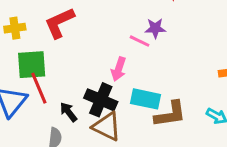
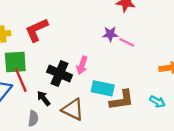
pink line: (140, 41) -> (127, 42), moved
black cross: (101, 100) -> (60, 73), moved

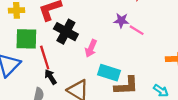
black cross: (60, 73) -> (66, 32), moved
red line: (21, 80) -> (45, 58), moved

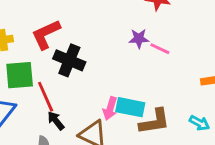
pink arrow: (91, 48) -> (110, 108), moved

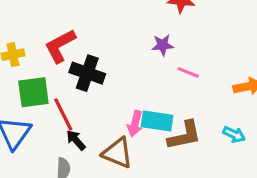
pink line: (160, 49) -> (188, 72), moved

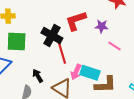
red L-shape: (60, 46) -> (76, 21), moved
red line: (63, 114) -> (62, 53), moved

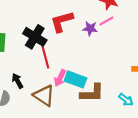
pink line: (114, 46) -> (106, 21), moved, turned -64

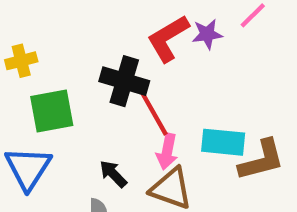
purple star: (90, 28) -> (207, 34), moved
pink arrow: (60, 78) -> (167, 152), moved

